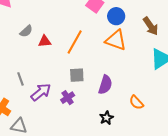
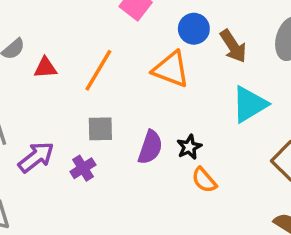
blue circle: (116, 16) -> (194, 29), moved
black star: (106, 118) -> (189, 147), moved

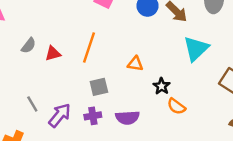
orange triangle: (171, 69) -> (135, 64), moved, size x0.6
purple semicircle: (150, 147) -> (127, 118), moved, turned 80
purple cross: (83, 168) -> (93, 116), turned 35

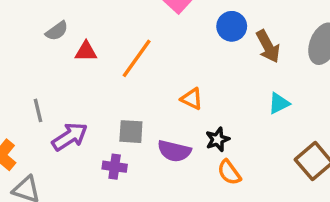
cyan triangle: (196, 49) -> (279, 103), size x0.6
gray square: (99, 87) -> (131, 132), moved
purple cross: (93, 116) -> (115, 167), moved
purple semicircle: (127, 118) -> (174, 151), moved

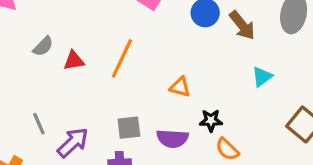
black star: (218, 139) -> (211, 120), turned 30

